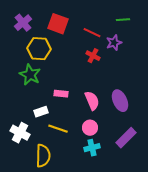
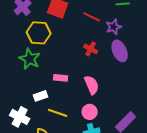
red cross: (93, 56) -> (91, 49), moved
purple ellipse: (120, 101) -> (120, 51), moved

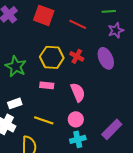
purple star: (114, 27) -> (116, 30), moved
yellow hexagon: (39, 33) -> (52, 57), moved
white rectangle: (41, 96) -> (15, 103), moved

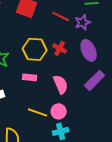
purple star: (116, 30) -> (83, 22), moved
yellow line: (44, 120) -> (38, 112), moved
purple rectangle: (112, 129) -> (95, 80), moved

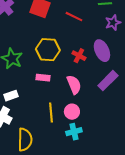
purple star: (83, 22) -> (113, 23), moved
red cross: (60, 48) -> (79, 56), moved
yellow line: (38, 112) -> (51, 113), turned 66

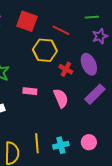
yellow hexagon: (48, 50) -> (45, 50), moved
pink circle: (72, 112) -> (89, 142), moved
yellow line: (51, 113) -> (37, 143), moved

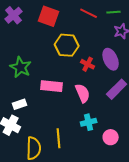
red line: (61, 30) -> (89, 13), moved
pink rectangle: (30, 91) -> (52, 86), size x1.5
cyan cross: (61, 145) -> (89, 122), moved

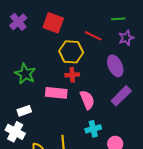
red line: (89, 13) -> (93, 36), moved
red cross: (88, 64) -> (72, 75), moved, turned -32

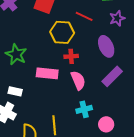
red cross: (72, 75) -> (71, 56), moved
white rectangle: (24, 111) -> (15, 91), turned 32

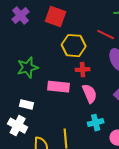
red line: (84, 16) -> (106, 35), moved
green star: (16, 54) -> (28, 68), turned 30

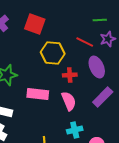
red cross: (83, 70) -> (70, 75), moved

